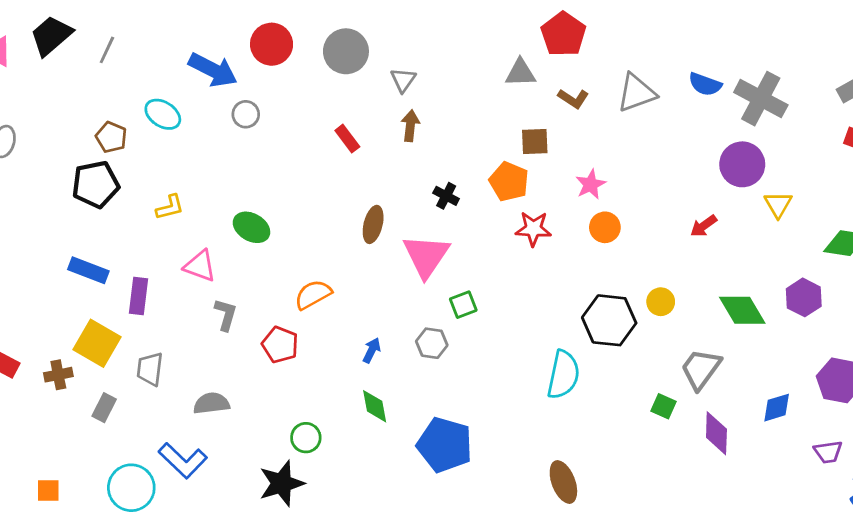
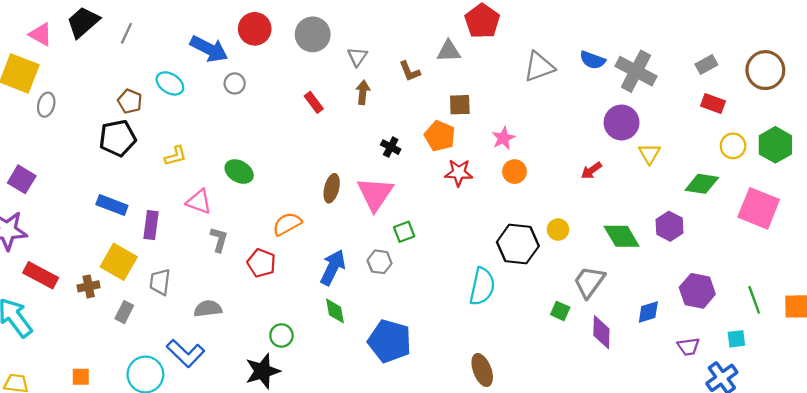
brown L-shape: (573, 99) -> (410, 71), moved, turned 35
brown ellipse: (373, 224) -> (332, 188), moved
blue arrow: (372, 350) -> (333, 267), size x1.8

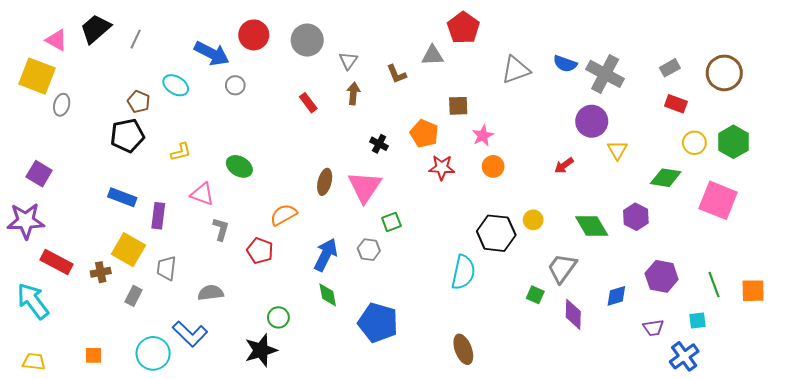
brown square: (460, 105) -> (458, 106), moved

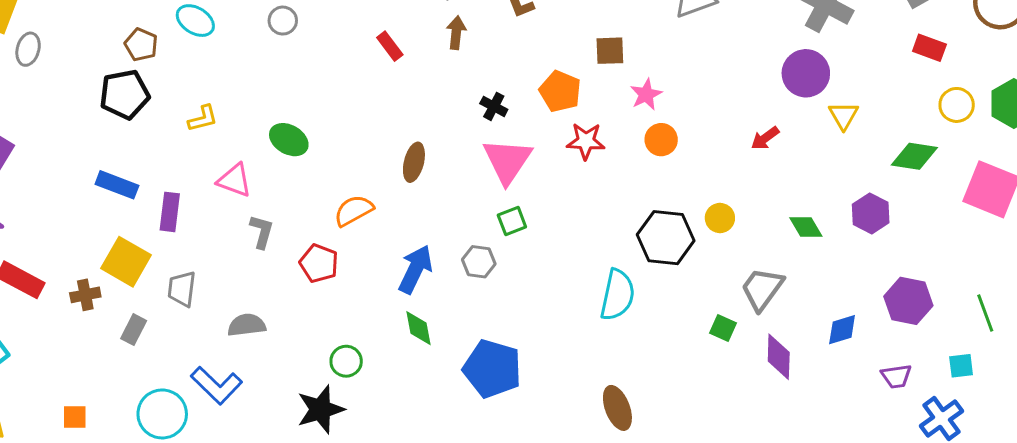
pink triangle: (365, 187) -> (507, 161), moved
green diamond: (592, 226) -> (806, 227), size x0.7

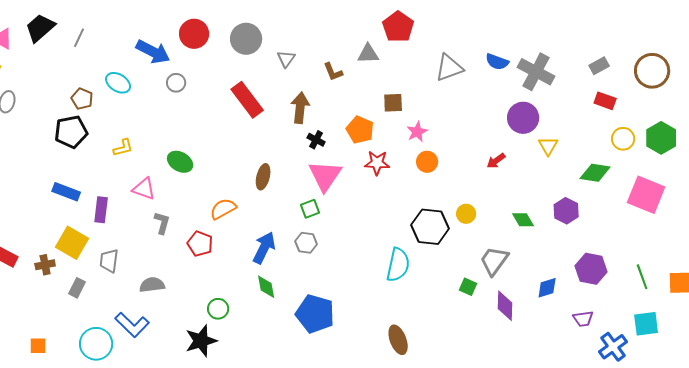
brown arrow: (456, 33) -> (300, 108), moved, size x1.4
red rectangle: (390, 46) -> (247, 100), size x1.8
green square: (512, 221) -> (310, 209), moved
cyan square: (961, 366) -> (646, 324), moved, size x1.5

